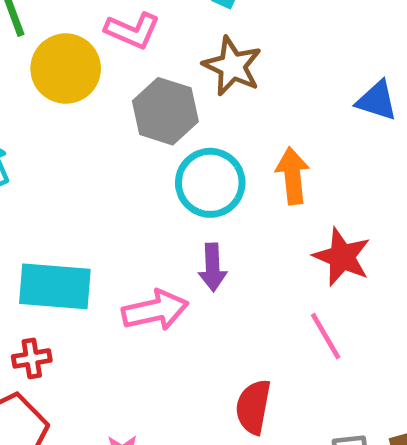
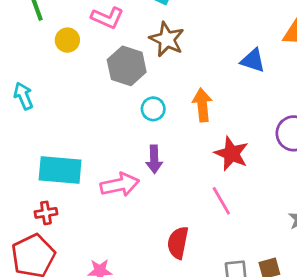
yellow circle: (66, 69) -> (67, 40), size x0.6
cyan circle: (210, 183) -> (153, 109), size x0.6

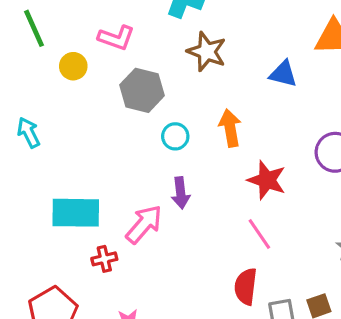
brown star: (167, 39) -> (207, 52), moved
pink arrow: (120, 185) -> (144, 224), turned -33
red cross: (46, 213) -> (104, 259), moved
red semicircle: (178, 243) -> (246, 287), moved

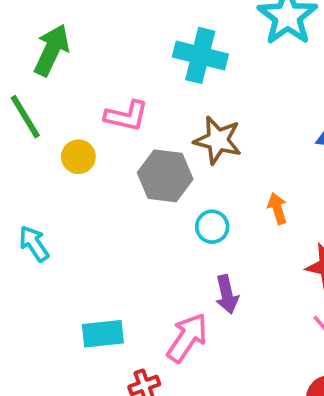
brown star: (207, 52) -> (218, 140), moved
orange arrow: (230, 128) -> (277, 208), size x0.7
cyan rectangle: (76, 213) -> (103, 334), size x0.7

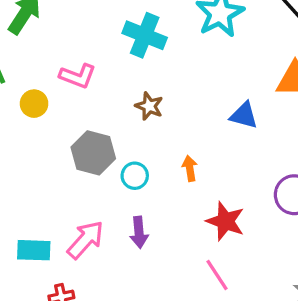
brown star: (218, 140) -> (149, 106), size x0.7
gray hexagon: (165, 176) -> (93, 153), moved
pink arrow: (187, 338) -> (86, 240), moved

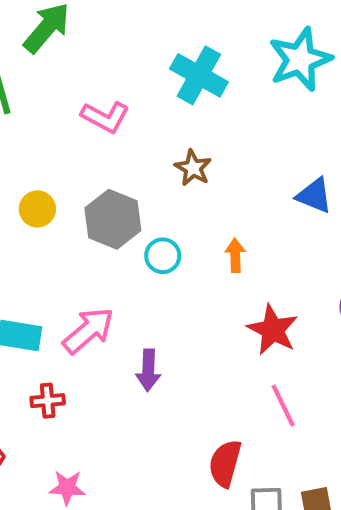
yellow circle: (34, 104) -> (37, 209), moved
purple arrow: (139, 232) -> (148, 370), moved
pink line: (217, 275) -> (283, 405), moved

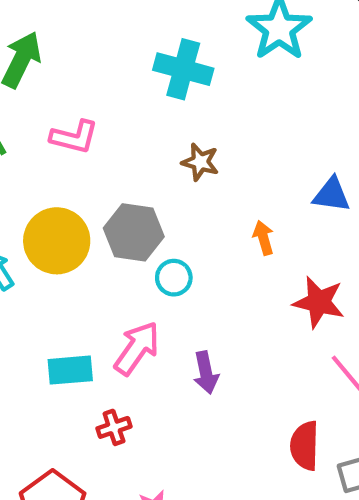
pink L-shape: (105, 117) -> (74, 137), moved
blue triangle: (314, 196) -> (332, 195), moved
yellow circle: (37, 209) -> (57, 241), size x1.8
cyan circle: (163, 256) -> (174, 278), moved

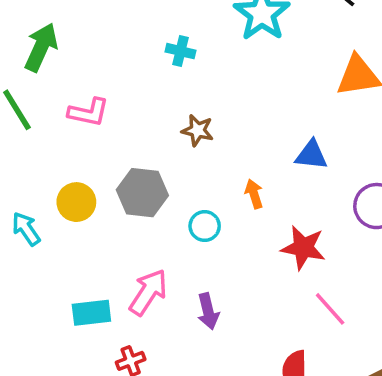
cyan cross: (183, 69) -> (181, 51), size x0.6
yellow circle: (57, 241) -> (76, 202), size x0.7
cyan circle: (174, 278) -> (205, 226), moved

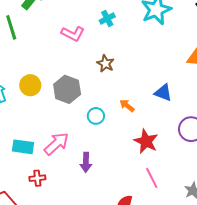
cyan cross: (181, 51) -> (107, 19), turned 35
pink L-shape: (89, 112) -> (73, 34), moved
orange arrow: (254, 194) -> (127, 106), turned -49

